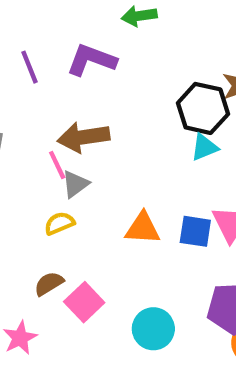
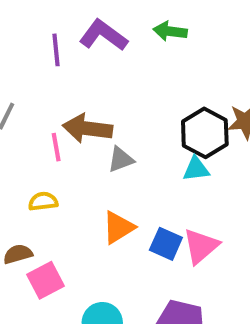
purple L-shape: (91, 60) -> (103, 35), moved
gray triangle: (75, 184) -> (121, 159), moved
orange triangle: (143, 228) -> (118, 227), turned -51

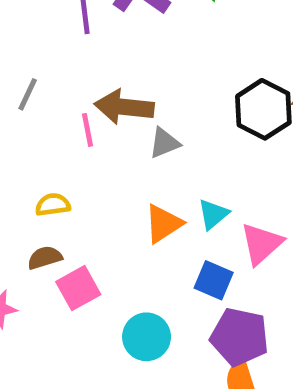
cyan triangle: (196, 169) -> (213, 214), moved, turned -32
yellow semicircle: (43, 201) -> (53, 205), moved
blue square: (166, 244) -> (214, 280), moved

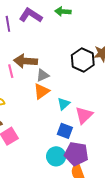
orange triangle: (163, 224) -> (41, 91), moved
cyan circle: (147, 337) -> (56, 156), moved

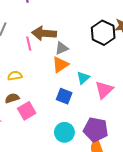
blue square: (65, 131) -> (64, 96), moved
cyan circle: (56, 156) -> (64, 132), moved

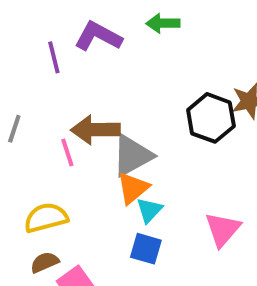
gray triangle: (62, 48) -> (132, 156), size x1.6
yellow semicircle: (15, 76) -> (46, 218), size x1.5
cyan triangle: (83, 78) -> (149, 210), moved

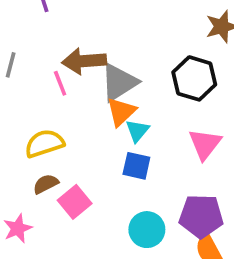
black hexagon: (211, 118) -> (194, 78), moved

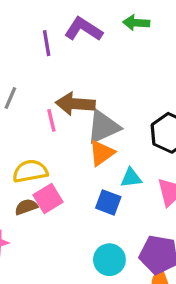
cyan triangle: (137, 131) -> (131, 178), moved, turned 35
pink square: (75, 202) -> (48, 199), moved

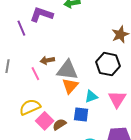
brown arrow: (75, 104) -> (47, 60), size x0.6
gray triangle: (103, 127) -> (67, 70), turned 45
brown semicircle: (26, 207) -> (59, 124), moved

